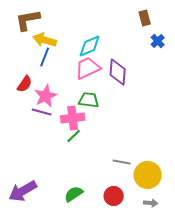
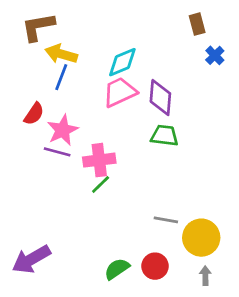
green trapezoid: (89, 100) -> (165, 136), moved
green semicircle: (74, 194) -> (117, 269), moved
gray arrow: (151, 203) -> (205, 276), turned -96

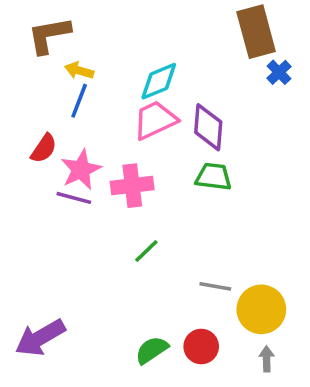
brown rectangle: (197, 24) -> (256, 32), size x1.8
yellow arrow: (61, 54) -> (79, 71), size x0.7
pink cross: (99, 160) -> (132, 186), moved
green line: (101, 185) -> (146, 251), moved

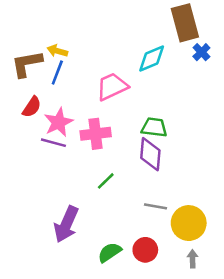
brown L-shape: (49, 35) -> (27, 64), moved
cyan diamond: (159, 81) -> (152, 59), moved
purple diamond: (208, 127) -> (150, 154), moved
purple arrow: (40, 338) -> (66, 224), moved, turned -36

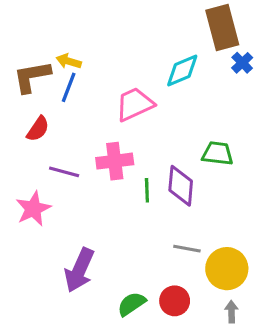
pink star: (59, 122) -> (33, 209), moved
green trapezoid: (154, 127) -> (218, 153), moved
green line: (106, 181) -> (147, 190), moved, turned -48

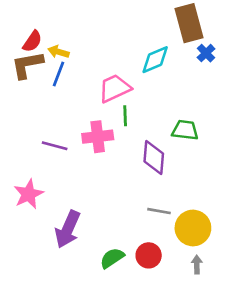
red semicircle: (38, 129) -> (32, 41), moved
green line: (147, 190) -> (125, 116), moved
pink star: (33, 209) -> (29, 194), moved

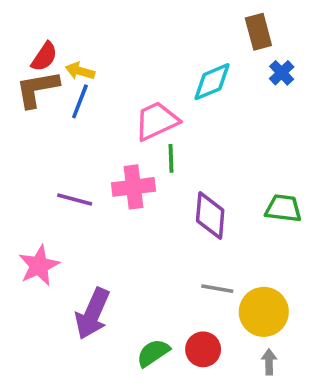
brown rectangle: (189, 23) -> (258, 32), size x0.7
green trapezoid: (185, 130) -> (283, 208), moved

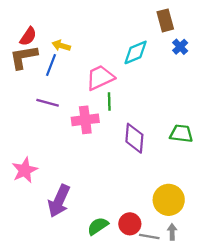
yellow arrow: (80, 71) -> (61, 46), moved
purple line: (75, 199) -> (48, 103), moved
gray line: (217, 289) -> (149, 236), moved

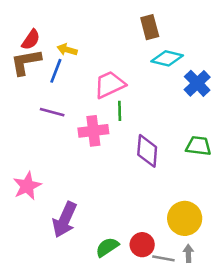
brown rectangle: (165, 20) -> (150, 27), moved
blue cross: (180, 47) -> (197, 83), moved, size x1.5
cyan diamond: (136, 52) -> (167, 58), moved, turned 36

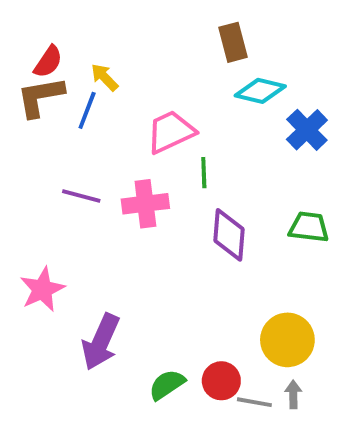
yellow arrow: (67, 50) -> (105, 77), turned 30
green line: (120, 111) -> (204, 173), moved
purple line: (52, 112) -> (81, 196), moved

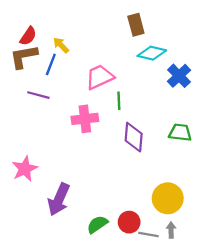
purple line: (81, 196) -> (38, 95), moved

